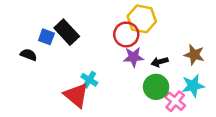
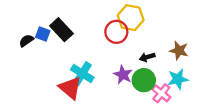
black semicircle: (29, 55) -> (26, 41), moved, turned -56
purple star: (133, 57) -> (123, 75), moved, turned 30
cyan cross: (89, 80) -> (82, 74), size x1.5

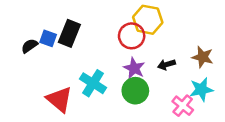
black rectangle: (61, 30) -> (69, 33), turned 65
purple star: (123, 75) -> (134, 68), moved
green circle: (144, 80) -> (135, 91), moved
red triangle: (70, 88) -> (59, 99), moved

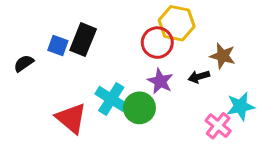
black semicircle: (29, 46) -> (24, 63), moved
brown star: (203, 57) -> (223, 56), moved
green circle: (135, 91) -> (139, 108), moved

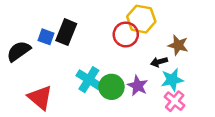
black semicircle: (24, 63) -> (19, 51), size x1.5
purple star: (160, 81) -> (138, 86), moved
cyan star: (240, 106) -> (172, 80), moved
red triangle: (71, 118) -> (40, 98), moved

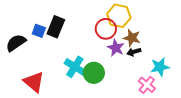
brown star: (178, 45) -> (132, 38), moved
cyan star: (172, 80) -> (160, 67), moved
purple star: (138, 86) -> (116, 48), moved

